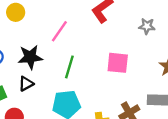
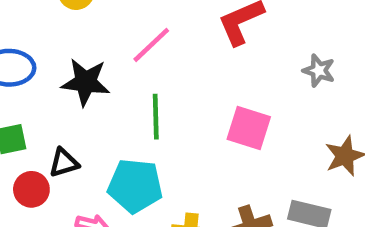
green line: (69, 67) -> (156, 117), turned -30
black triangle: (26, 84) -> (64, 163), moved

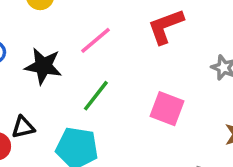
green line: (156, 117) -> (96, 96), turned 36

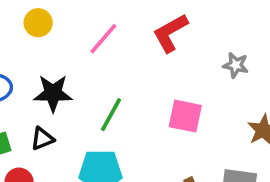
pink line: (96, 40) -> (103, 39), moved
black triangle: (23, 127) -> (42, 139), moved

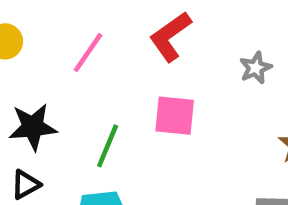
gray star: (236, 65) -> (256, 68), turned -30
pink square: (185, 116) -> (175, 116), moved

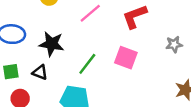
black triangle: (26, 185) -> (40, 72), turned 35

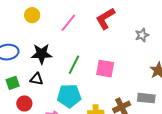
pink square: (126, 58) -> (105, 69), moved

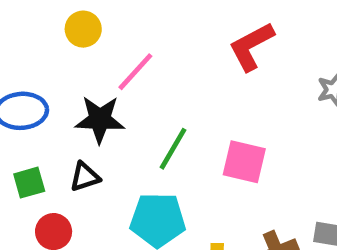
pink line: (68, 23) -> (135, 72), moved
black triangle: (36, 79) -> (85, 177), turned -32

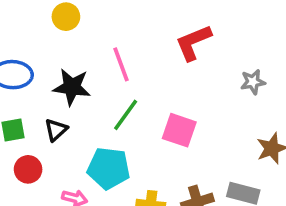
pink line: (135, 72) -> (121, 64), moved, turned -68
black triangle: (85, 177) -> (56, 130), turned -30

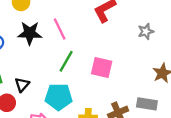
black star: (72, 87) -> (30, 33), moved
black triangle: (56, 130) -> (22, 85), moved

